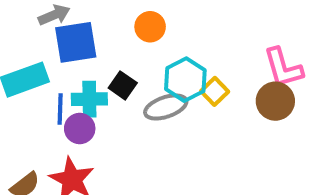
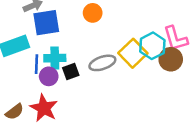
cyan hexagon: (185, 80) -> (152, 46), moved
black square: (123, 85) -> (71, 71), moved, turned 35
yellow square: (215, 91) -> (133, 53), size x1.6

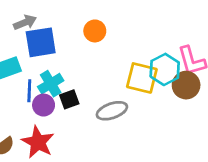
yellow square: (133, 53) -> (142, 78), turned -32
cyan cross: (55, 58) -> (51, 84), turned -30
gray ellipse: (102, 63) -> (112, 111), moved

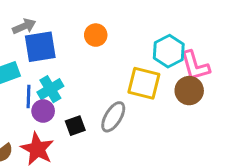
cyan hexagon: (165, 69) -> (169, 51), moved
black square: (69, 99) -> (75, 126), moved
gray ellipse: (112, 111) -> (113, 117), turned -40

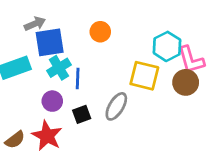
cyan cross: (50, 89) -> (59, 68), moved
blue line: (29, 96) -> (78, 78), moved

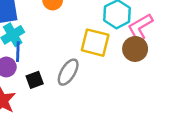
pink L-shape: (191, 60) -> (140, 27), turned 76
blue line: (78, 78) -> (18, 52), moved

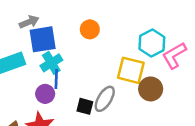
brown circle: (135, 49) -> (151, 89), moved
black square: (35, 80) -> (85, 106), moved, turned 35

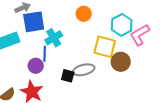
orange circle: (90, 29) -> (84, 14), moved
cyan cross: (51, 63) -> (54, 38), moved
gray ellipse: (105, 99) -> (84, 70), turned 45

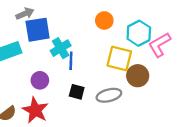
orange circle: (84, 14) -> (104, 20), moved
blue line: (45, 54) -> (71, 61), moved
gray ellipse: (84, 70) -> (109, 95), moved

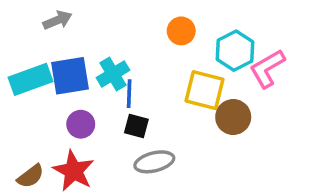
blue square: (38, 30) -> (70, 76), moved
black square: (77, 92) -> (136, 126), moved
gray ellipse: (109, 95) -> (154, 162), moved

